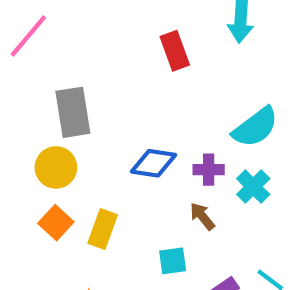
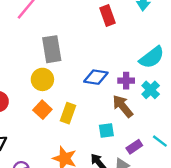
brown arrow: (202, 216) -> (123, 106), size x1.5

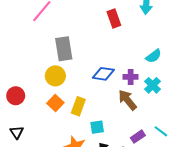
cyan semicircle: (152, 57) -> (154, 56), size x0.7
cyan square: (106, 131) -> (97, 127), moved

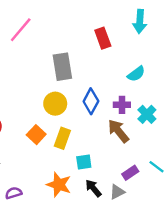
gray rectangle: (64, 49) -> (62, 67), moved
cyan semicircle: (154, 56) -> (136, 74), moved
blue diamond: (103, 74) -> (91, 101), turned -70
yellow circle: (55, 76) -> (55, 104), moved

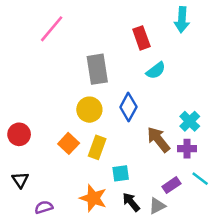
cyan semicircle: (136, 74) -> (156, 70), moved
purple cross: (122, 105) -> (187, 149), moved

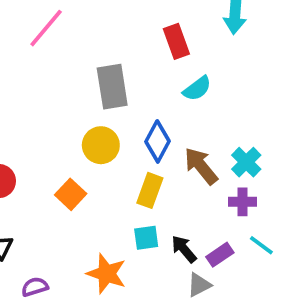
brown arrow: (158, 140) -> (201, 166), moved
yellow rectangle: (97, 147) -> (150, 190), moved
black arrow: (131, 202) -> (184, 249), moved

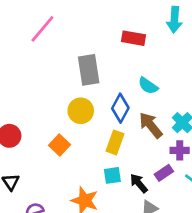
red rectangle: (176, 41) -> (134, 38), turned -60
cyan semicircle: (197, 89) -> (148, 86), moved, turned 72
purple rectangle: (220, 255) -> (164, 173), moved

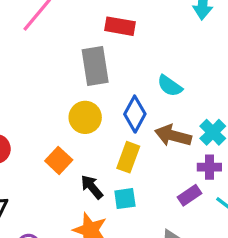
red rectangle: (134, 38) -> (120, 26), moved
brown arrow: (151, 125) -> (173, 136), turned -36
black arrow: (139, 183) -> (92, 187), moved

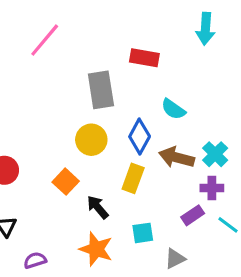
red rectangle: (120, 26) -> (144, 58), moved
cyan square: (125, 199) -> (143, 233), moved

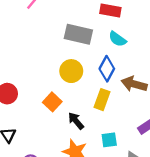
gray rectangle: (101, 90) -> (78, 34), turned -68
cyan semicircle: (173, 109) -> (117, 39), moved

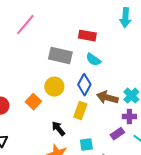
orange square: (52, 102) -> (33, 102), moved

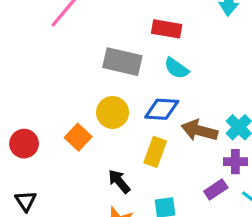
blue diamond: (84, 85) -> (162, 109), turned 65

